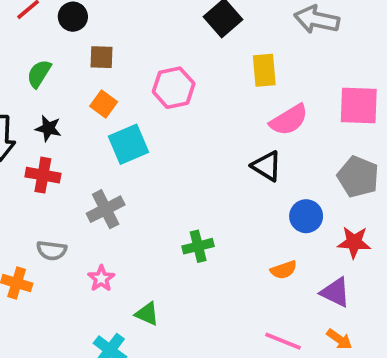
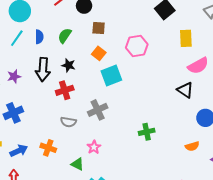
red cross: (43, 175) -> (65, 90), turned -30
gray semicircle: (52, 250) -> (68, 122), moved
green triangle: (147, 314) -> (77, 164), moved

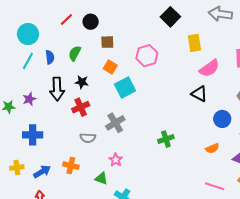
blue cross: (13, 113) -> (33, 135), turned 30

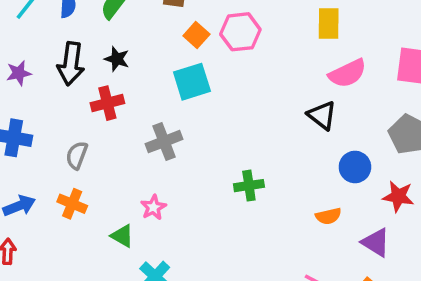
orange square: (110, 67) -> (196, 35), moved
gray semicircle: (88, 138) -> (77, 155), moved, turned 98

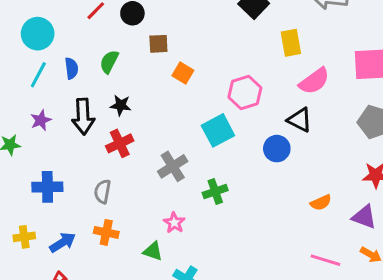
pink hexagon: (240, 32) -> (245, 92), moved
purple star: (19, 73) -> (41, 120), moved
cyan square: (192, 82) -> (218, 130), moved
blue circle: (355, 167) -> (277, 149), moved
green cross: (249, 186) -> (215, 192), moved

